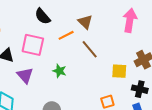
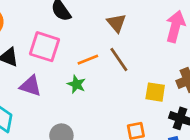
orange line: (66, 35) -> (88, 60), moved
purple triangle: (25, 75) -> (31, 86), turned -36

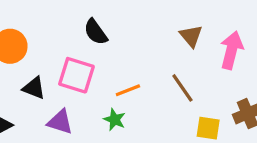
brown triangle: (116, 23) -> (191, 36), moved
brown line: (119, 59) -> (182, 88), moved

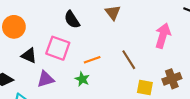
brown triangle: (191, 36) -> (113, 13), moved
purple triangle: (60, 122) -> (46, 79), turned -36

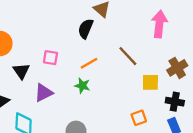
black semicircle: (72, 20) -> (86, 29), moved, turned 66
pink square: (58, 48) -> (50, 58), size x0.6
black triangle: (29, 56) -> (21, 71), turned 42

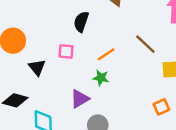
black semicircle: (86, 29) -> (81, 22), moved
purple triangle: (43, 93) -> (80, 99), moved

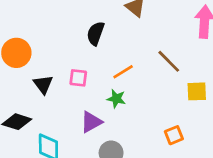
pink square: (66, 51) -> (78, 78), moved
orange square: (161, 107) -> (174, 135), moved

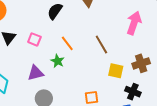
orange line: (123, 72) -> (67, 43), turned 70

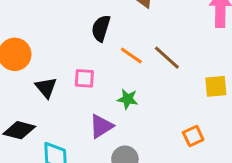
orange line: (67, 43) -> (131, 56), moved
brown line: (101, 44) -> (167, 58), moved

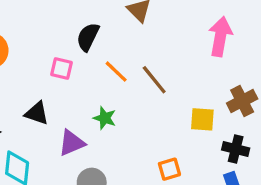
pink square: (84, 78) -> (61, 68), moved
black triangle: (46, 88) -> (37, 113), moved, turned -40

